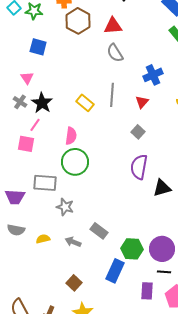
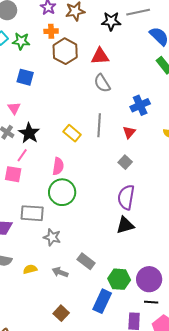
black triangle: (162, 188) -> (125, 225), moved

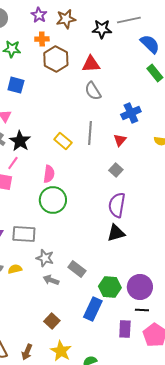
gray rectangle: (32, 213) -> (24, 234), moved
gray star: (52, 237) -> (45, 258), moved
yellow semicircle: (30, 269) -> (15, 269), moved

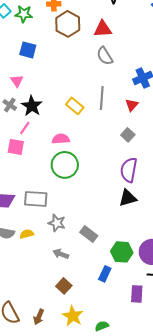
pink semicircle: (49, 174) -> (61, 139), turned -102
gray arrow: (51, 280) -> (61, 254), moved
blue rectangle: (93, 309) -> (105, 274), size x0.7

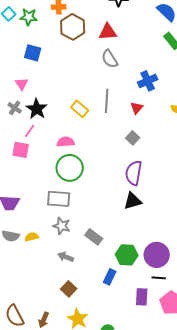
gray rectangle: (36, 199) -> (59, 199), moved

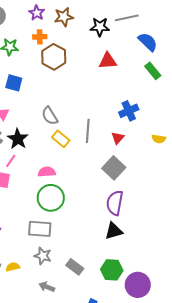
red triangle: (108, 32) -> (108, 61), moved
gray semicircle: (110, 59) -> (50, 116), moved
gray square: (133, 138) -> (114, 168), size x1.6
green hexagon: (127, 255) -> (112, 270), moved

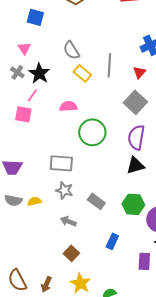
green circle: (51, 198) -> (92, 132), moved

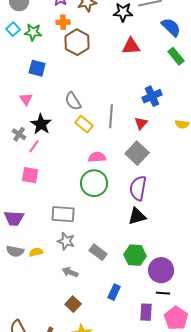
gray cross: (17, 72) -> (19, 134), moved
pink semicircle: (68, 106) -> (97, 157), moved
pink square: (23, 114) -> (30, 175), moved

